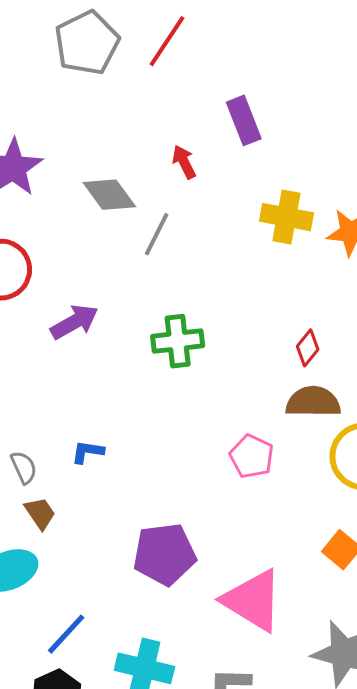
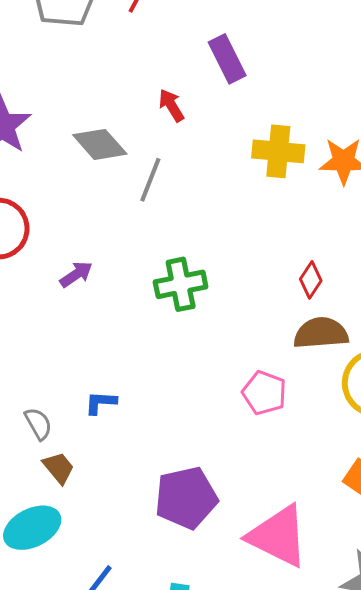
purple arrow: (74, 322) -> (76, 274), size x0.7

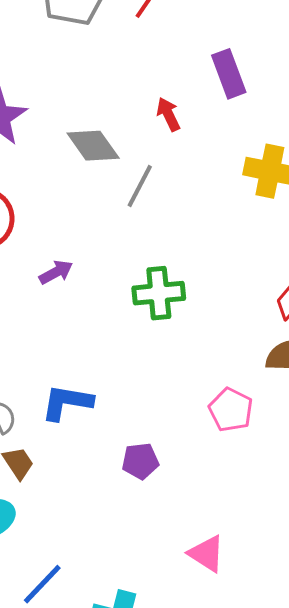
blue L-shape: (101, 403) -> (67, 402), size x1.6
purple pentagon: (186, 498) -> (140, 461), moved, size x0.6
pink triangle: (278, 536) -> (207, 554), moved, size x0.6

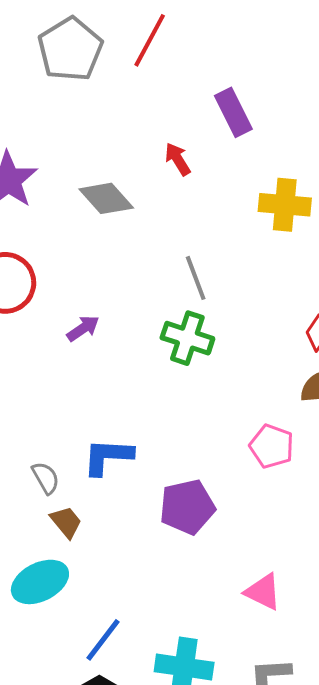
gray line: (140, 186) -> (196, 278), moved, turned -42
green cross: (159, 293) -> (187, 338), turned 30
purple pentagon: (140, 461) -> (187, 507), size x1.5

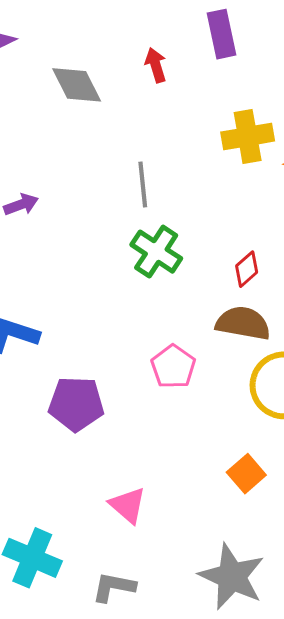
yellow cross: (285, 205) -> (248, 137), turned -30
green cross: (187, 338) -> (156, 252), moved

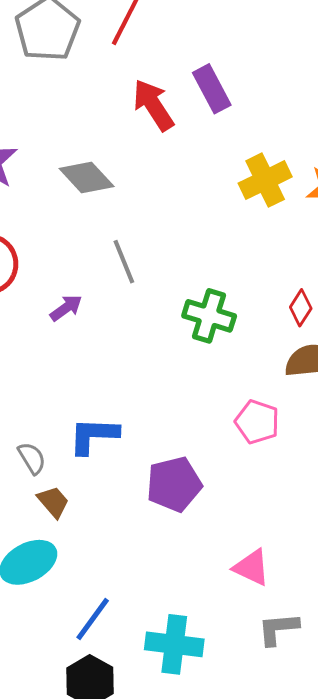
red arrow: (156, 65) -> (153, 105), moved, size x1.6
gray line: (143, 185) -> (124, 262), moved
gray L-shape: (114, 587) -> (278, 629), moved

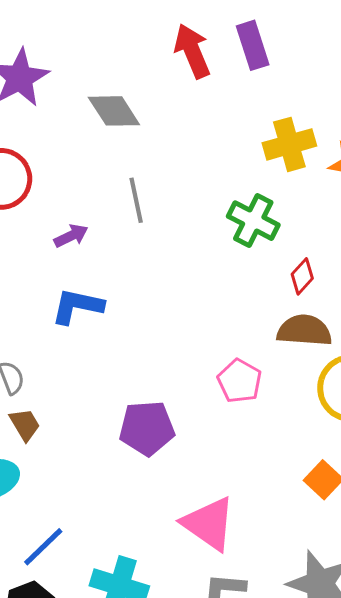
green cross: (209, 316) -> (253, 221), moved
blue L-shape: (94, 436) -> (77, 306), moved
pink triangle: (252, 568) -> (209, 524), size x1.5

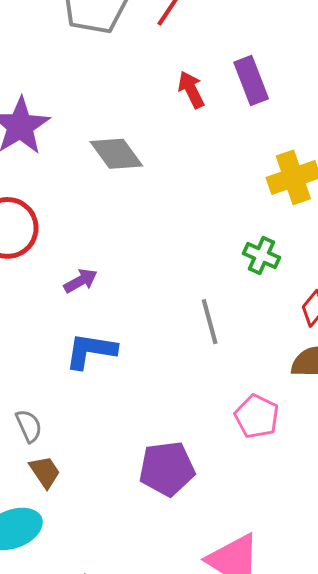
red arrow: (192, 51) -> (191, 90), size x0.7
gray line: (136, 200) -> (210, 322), moved
green cross: (253, 221) -> (262, 255), size x0.7

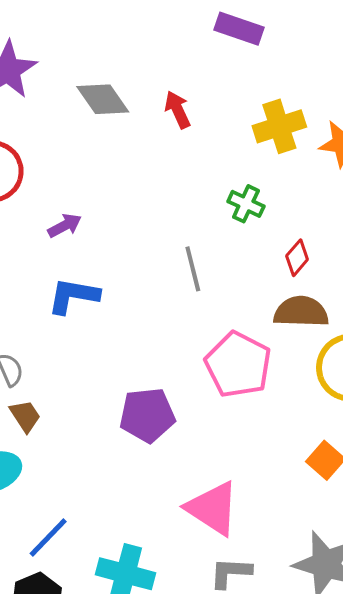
purple rectangle: (251, 81) -> (239, 29), turned -51
red arrow: (191, 90) -> (178, 110), moved
pink pentagon: (257, 416) -> (238, 365), size x1.5

